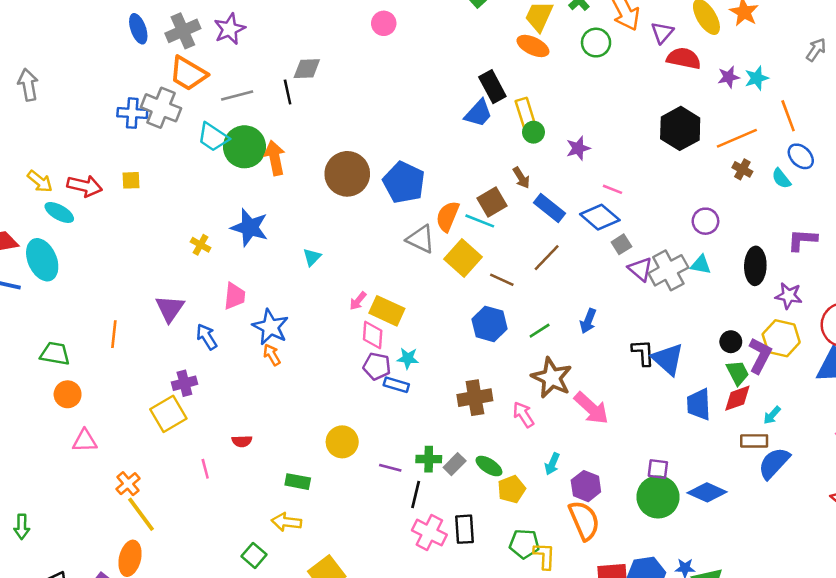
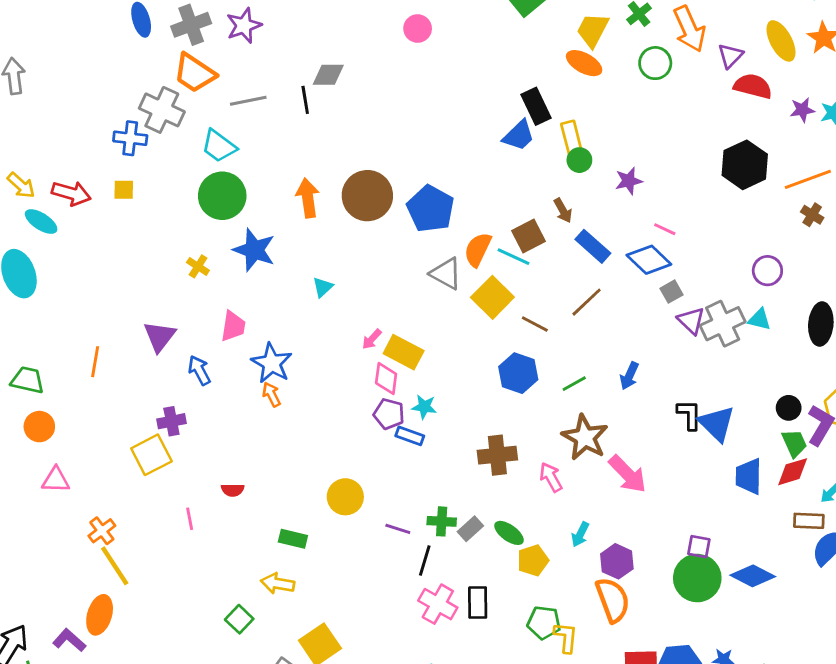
blue cross: (132, 113) -> (130, 138), moved
green circle: (245, 147) -> (222, 196), moved
orange arrow: (275, 158) -> (308, 198), moved

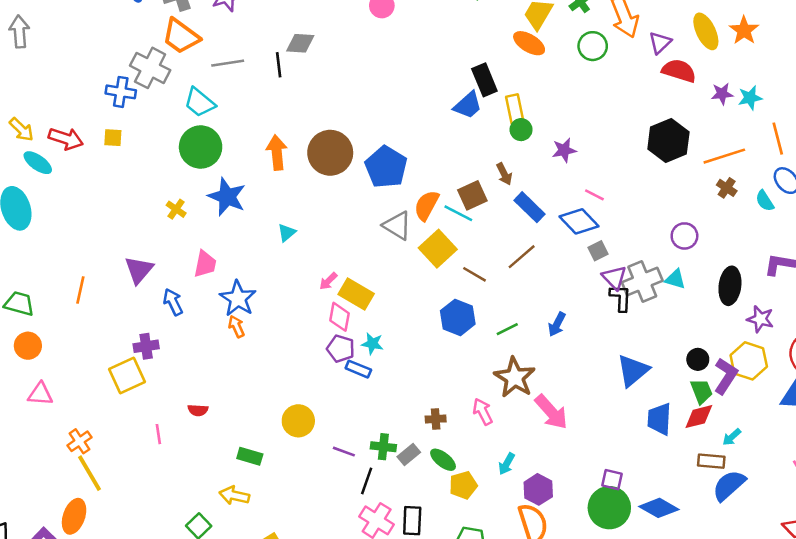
black L-shape: (689, 415) -> (621, 298), moved
blue triangle: (717, 424) -> (633, 370), turned 33
brown cross: (497, 455) -> (436, 419), moved, size x0.6

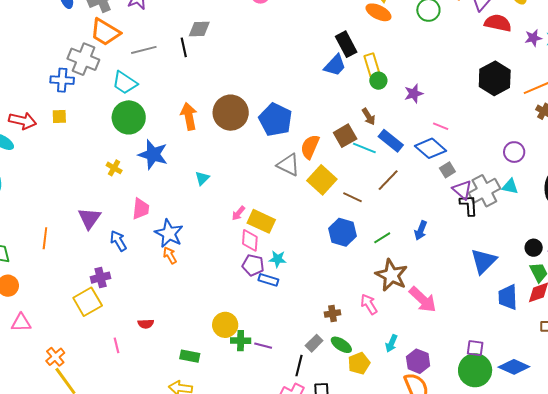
cyan line: (458, 213) -> (364, 148), moved
green cross: (383, 447) -> (241, 341), moved
black line: (367, 481) -> (299, 366), moved

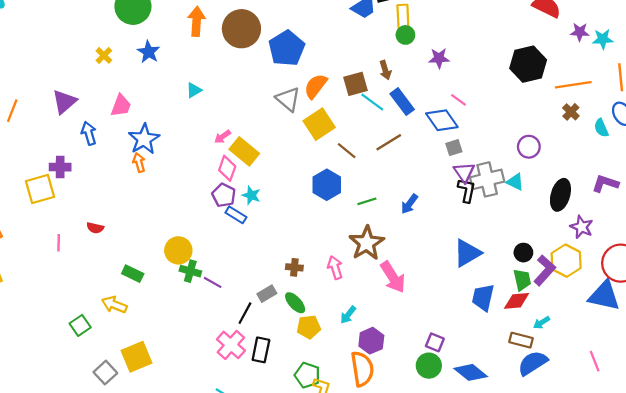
blue star: (153, 154) -> (149, 52), size x0.7
green circle: (475, 370) -> (429, 366), size x0.7

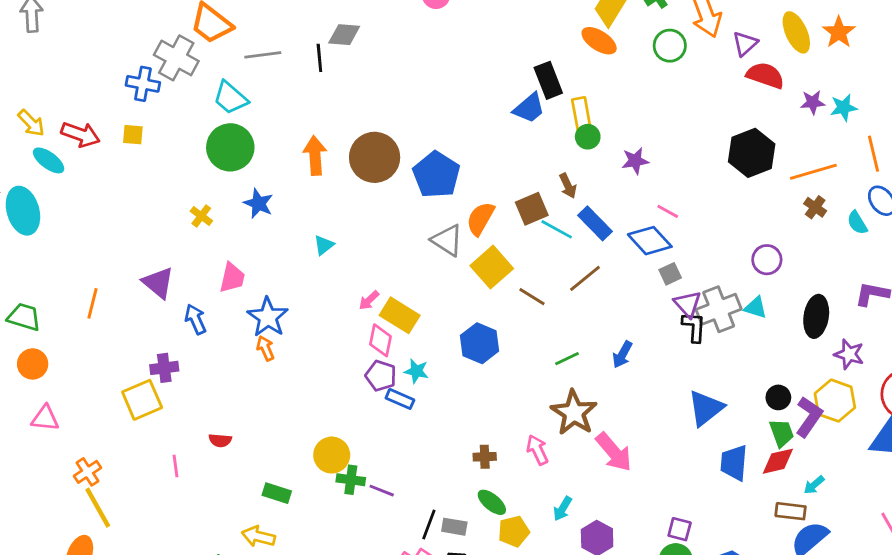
purple triangle: (64, 102) -> (158, 283), turned -32
blue hexagon: (327, 185) -> (480, 343), moved
gray rectangle: (267, 294) -> (454, 527), moved, turned 48

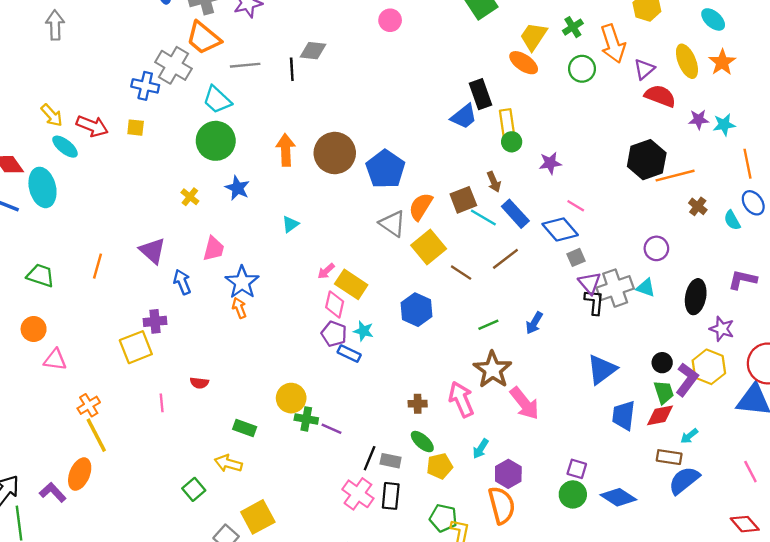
orange line: (813, 172) -> (675, 176), moved
orange circle: (33, 364) -> (34, 329), moved
pink arrow: (537, 450) -> (461, 399), size x1.4

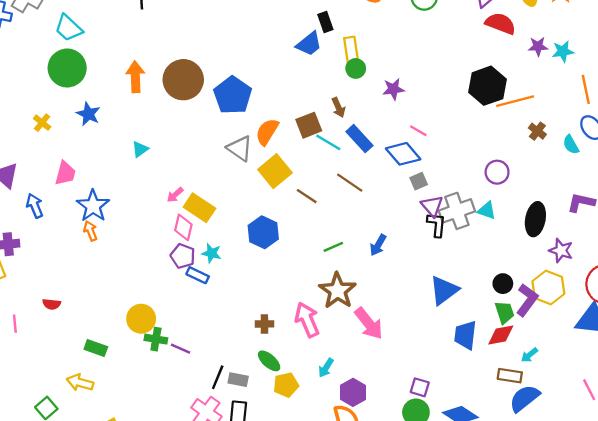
black rectangle: (481, 94) -> (325, 22), size x0.7
brown line: (505, 259) -> (350, 183), turned 72

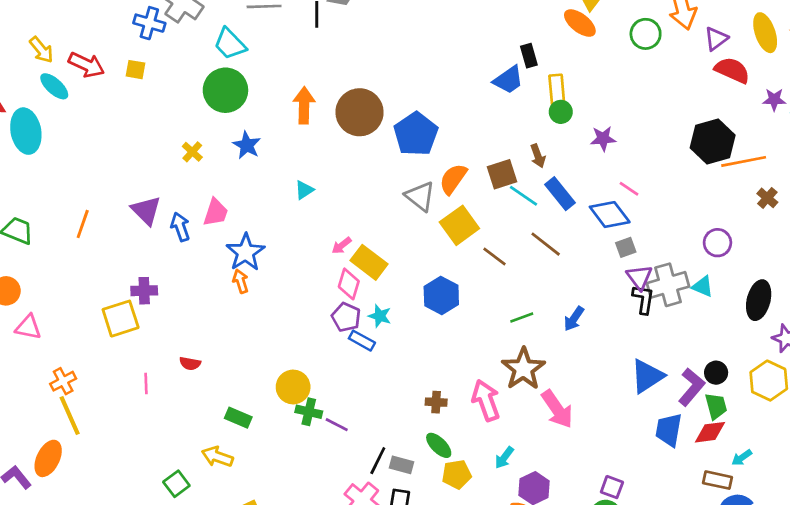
blue arrow: (35, 206) -> (180, 227), moved
purple L-shape: (527, 300) -> (691, 387), moved

